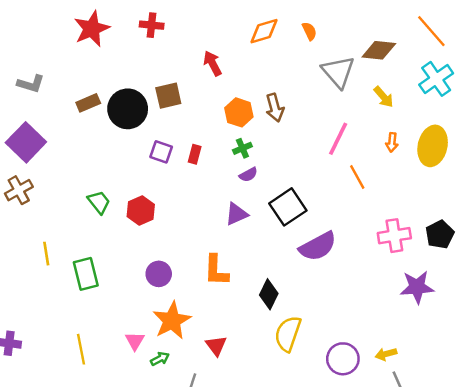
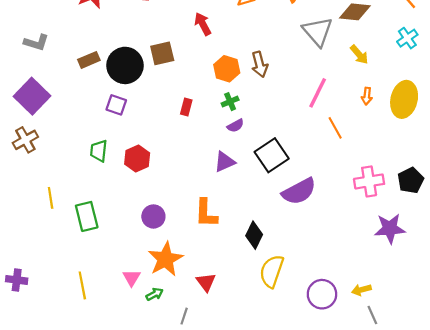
cyan cross: (436, 79) -> (407, 38), size x0.7
purple square: (161, 152) -> (116, 105), moved
green trapezoid: (99, 202) -> (99, 151), turned -135

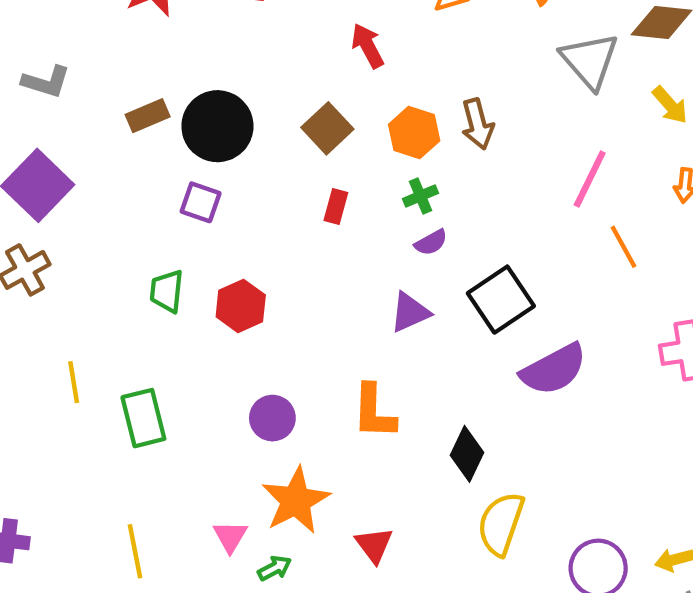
brown square: (162, 53) -> (327, 128), moved, turned -30

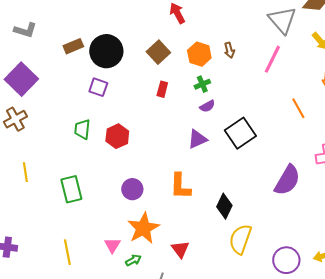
brown arrow: (478, 124) -> (229, 50), size x0.7
pink line: (590, 179) -> (272, 59), moved
purple semicircle: (554, 369) -> (287, 180), moved, turned -32
yellow line: (74, 382) -> (25, 172), moved

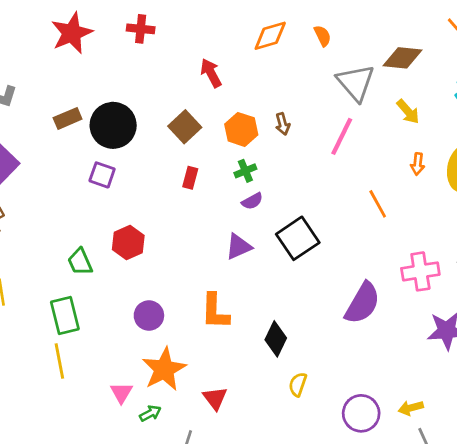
green trapezoid: (82, 129) -> (80, 262), moved, turned -30
yellow semicircle: (240, 239) -> (298, 384), size x0.6
yellow line: (67, 252) -> (59, 361), moved

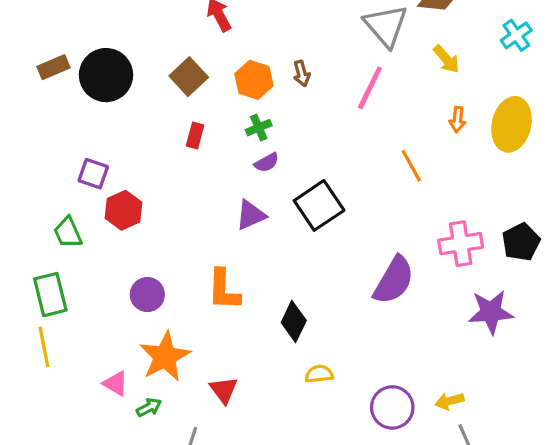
purple square: (102, 175) -> (93, 174), moved
yellow semicircle: (298, 384) -> (319, 374), turned 65
pink triangle: (121, 393) -> (116, 384), turned -30

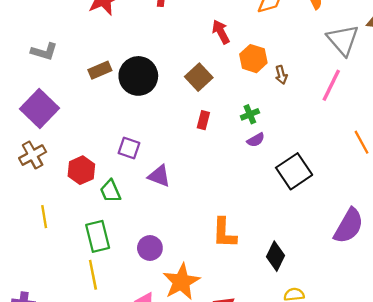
orange hexagon: (254, 80) -> (253, 59), moved
red hexagon: (123, 210) -> (81, 170), moved
purple triangle: (251, 215) -> (159, 176), moved, turned 45
purple circle: (147, 295) -> (150, 248), moved

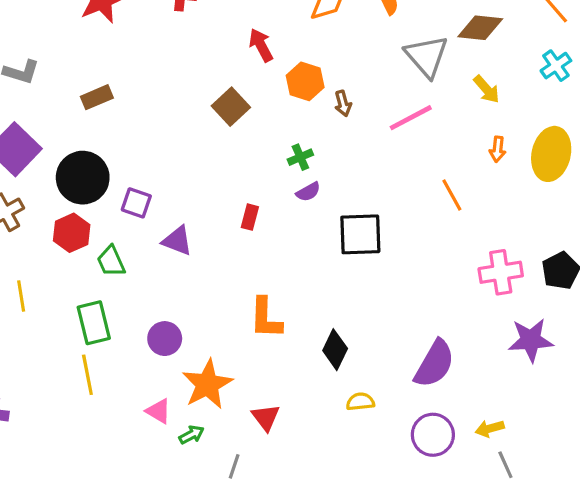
black circle: (138, 76) -> (83, 178), moved
pink line: (331, 85) -> (411, 118), turned 36
red rectangle: (203, 120) -> (250, 217), moved
black square: (294, 171) -> (360, 234), turned 32
purple semicircle: (349, 226) -> (434, 364), moved

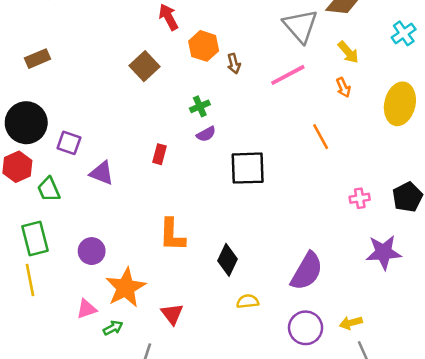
orange arrow: (498, 149) -> (343, 87), moved, turned -30
pink cross: (501, 272) -> (360, 198), size x0.6
pink triangle: (158, 411) -> (87, 309), turned -50

